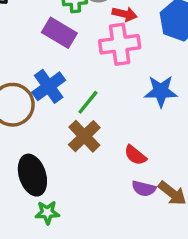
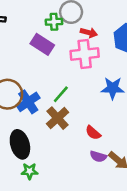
blue cross: (49, 86) -> (28, 102), moved

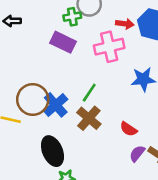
red arrow: (89, 33) -> (125, 24), moved
purple semicircle: (98, 156) -> (137, 154), turned 119

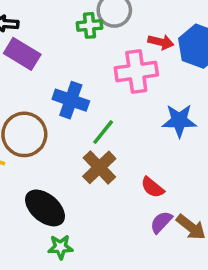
purple rectangle: (63, 42) -> (22, 54), moved
blue cross: (56, 105) -> (71, 100), moved, turned -35
black ellipse: (52, 151) -> (45, 208), turned -32

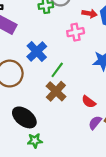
pink cross: (136, 71) -> (76, 32), size x0.7
blue cross: (71, 100) -> (37, 51), turned 30

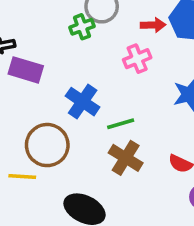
green line: (57, 70) -> (121, 124), turned 49

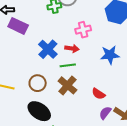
red arrow: (153, 25) -> (72, 48), moved
brown circle: (47, 145) -> (38, 83), moved, size x0.7

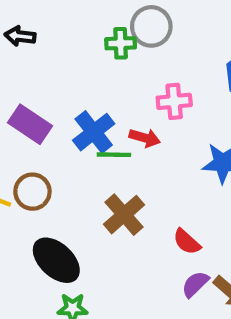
purple rectangle: (18, 26) -> (30, 124), moved
green line: (68, 65) -> (114, 155), moved
brown circle: (38, 83) -> (32, 192), moved

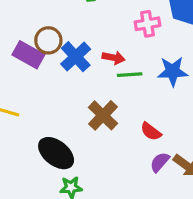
pink cross: (174, 101) -> (148, 24), moved
green line: (114, 155) -> (130, 75), moved
brown circle: (32, 192) -> (48, 40), moved

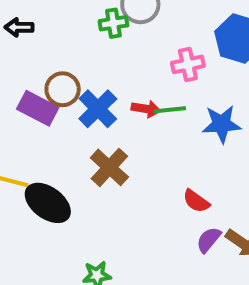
green line: (130, 75) -> (170, 110), moved
brown cross: (103, 115) -> (109, 167), moved
black ellipse: (56, 153) -> (48, 203), moved

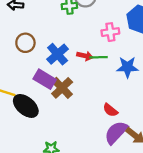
brown circle: (63, 89) -> (25, 43), moved
purple rectangle: (38, 108) -> (45, 79), moved
purple semicircle: (209, 240) -> (116, 133), size x1.6

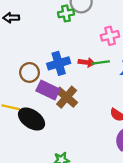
brown circle: (25, 43) -> (29, 72), moved
blue cross: (58, 54) -> (59, 63), turned 30

